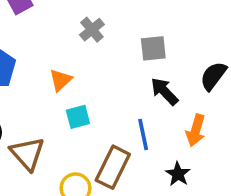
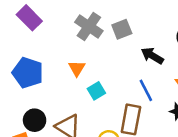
gray cross: (92, 30) -> (89, 27), size x1.5
gray square: (153, 48) -> (122, 29), moved

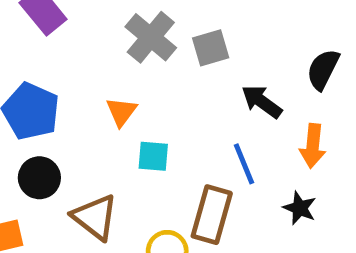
cyan square: (96, 91) -> (153, 156), turned 30
black circle: (35, 120) -> (39, 178), moved

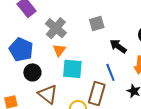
gray cross: (151, 37) -> (56, 28), moved
cyan square: (153, 156) -> (72, 69), size x1.5
black circle: (39, 178) -> (32, 72), moved

